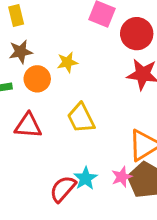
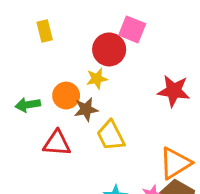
red circle: (137, 34) -> (109, 49), moved
brown star: (21, 52) -> (86, 109), moved

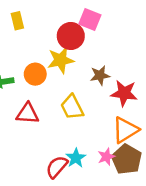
yellow star: (97, 79) -> (61, 60), size x1.5
red star: (174, 91) -> (124, 93), moved
brown star: (86, 109) -> (100, 75), moved

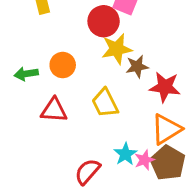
yellow star: (61, 60) -> (117, 49), moved
cyan star: (76, 158) -> (125, 154), moved

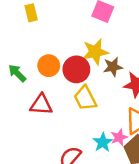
red circle: (104, 21) -> (76, 69), moved
green arrow: (26, 74) -> (17, 73), turned 54
pink star: (144, 160) -> (119, 137), moved

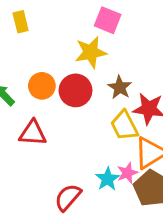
yellow star: (95, 52) -> (91, 52), moved
brown star: (113, 67) -> (120, 87), turned -30
yellow trapezoid: (85, 98) -> (124, 126), moved

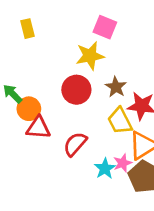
orange circle: (42, 86) -> (29, 109), moved
red semicircle: (68, 197) -> (75, 144), moved

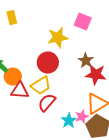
pink square: (105, 27) -> (83, 22), moved
brown star: (116, 87) -> (86, 61), moved
yellow trapezoid: (120, 121) -> (41, 86), moved, turned -95

